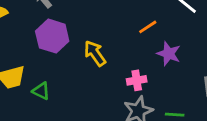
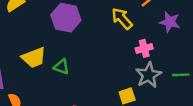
yellow arrow: (95, 53) -> (122, 18), moved

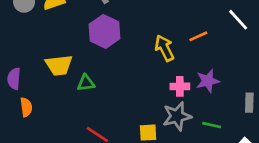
purple star: (170, 22) -> (208, 81), moved, turned 30
green triangle: (61, 67) -> (86, 83), turned -42

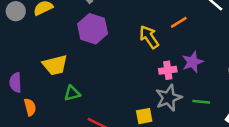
green triangle: (86, 83) -> (72, 93), moved

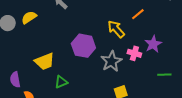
purple hexagon: (93, 29) -> (83, 46), moved
pink cross: (168, 70) -> (134, 53), turned 32
gray star: (169, 98) -> (111, 61), moved

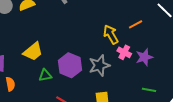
purple hexagon: (83, 46) -> (70, 65), moved
pink cross: (134, 53) -> (124, 52), moved
yellow trapezoid: (45, 61) -> (33, 52), turned -30

